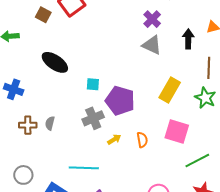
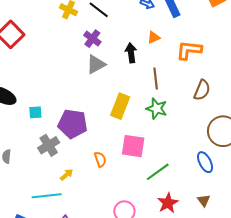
gray triangle: (152, 45) -> (96, 64), turned -45
cyan square: (93, 84) -> (35, 112), moved
yellow arrow: (114, 139) -> (67, 175), moved

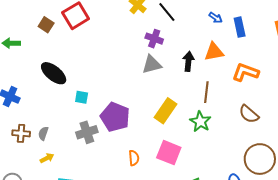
orange triangle: (154, 38) -> (214, 52), size x1.5
purple cross: (92, 39) -> (154, 39), turned -30
brown semicircle: (202, 90) -> (249, 114), turned 95
yellow arrow: (67, 175) -> (47, 158), moved

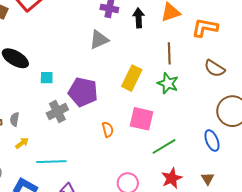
black arrow: (188, 61) -> (139, 18), moved
gray triangle: (152, 64) -> (99, 40), moved

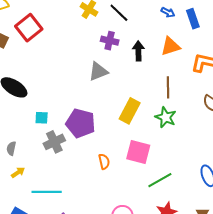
cyan square: (47, 78) -> (42, 118), moved

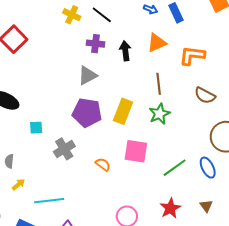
green star: (166, 117) -> (159, 114), turned 30
purple pentagon: (81, 123) -> (87, 113), moved
gray cross: (54, 142) -> (64, 149), moved
orange semicircle: (104, 162) -> (103, 164), turned -35
green line: (160, 180) -> (175, 168), moved

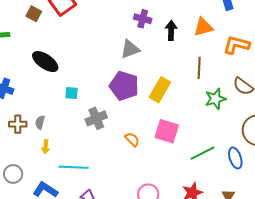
green star: (159, 114) -> (215, 99), moved
yellow arrow: (18, 184) -> (46, 147), turned 128

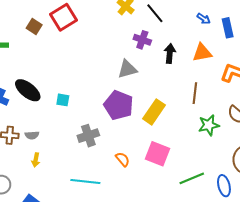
black ellipse: (45, 62) -> (28, 90), moved
cyan square: (72, 93) -> (63, 100), moved
gray semicircle: (40, 122) -> (32, 135), turned -112
cyan line: (74, 167) -> (85, 182), moved

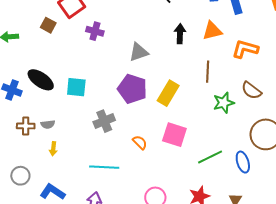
brown square: (34, 27) -> (48, 25), moved
purple cross: (142, 40) -> (95, 31), moved
cyan square: (63, 100) -> (76, 87), size x1.5

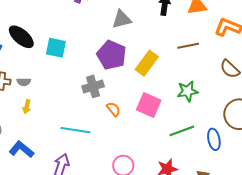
brown line: (208, 72) -> (188, 46), turned 70
green star: (224, 103) -> (188, 91), moved
gray cross: (104, 121) -> (93, 86), moved

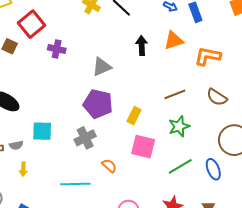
brown line: (188, 46) -> (175, 94), moved
cyan square: (56, 48) -> (42, 131), moved
yellow rectangle: (147, 63) -> (134, 116), moved, size x0.7
orange semicircle: (114, 109) -> (109, 166), moved

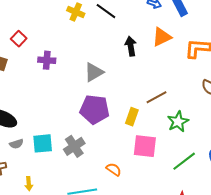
red square: (32, 24) -> (19, 39), size x0.6
brown line: (175, 94) -> (157, 97), moved
gray cross: (85, 138) -> (74, 146), moved
gray semicircle: (16, 145) -> (16, 144), moved

